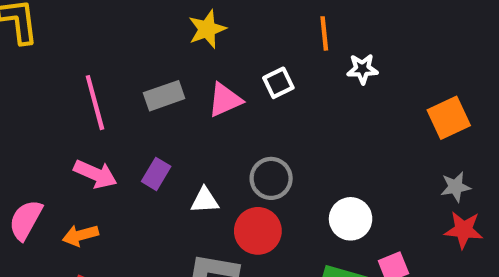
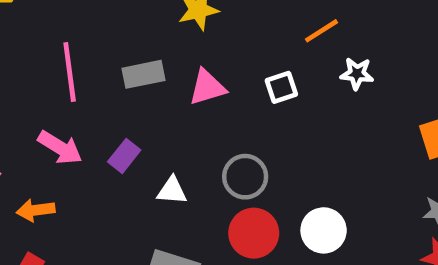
orange line: (324, 33) -> (322, 31), turned 56
white square: (278, 83) -> (281, 87), moved
red circle: (258, 231) -> (254, 233), moved

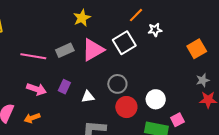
pink line: (70, 72) -> (33, 56), turned -60
pink triangle: (207, 87) -> (93, 50), size x1.4
white square: (281, 87) -> (124, 43), size x1.6

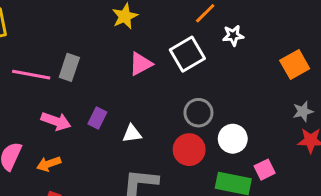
gray rectangle: (65, 50) -> (69, 67), moved, turned -48
pink triangle: (93, 50) -> (141, 64), size x0.7
pink line: (33, 56) -> (31, 75), moved
gray circle: (117, 84) -> (198, 113), moved

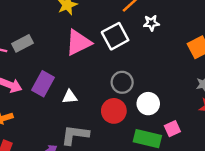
pink triangle: (141, 64) -> (78, 43), size x1.4
gray rectangle: (69, 67) -> (22, 43), turned 42
purple rectangle: (97, 118) -> (43, 84), size x1.5

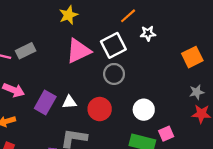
gray circle: (122, 82) -> (114, 74), moved
purple rectangle: (43, 84) -> (45, 102), moved
red circle: (114, 111) -> (100, 109), moved

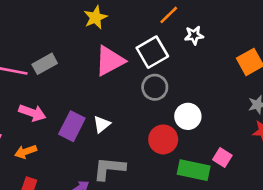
white triangle: (69, 102) -> (102, 124), turned -32
red circle: (100, 109) -> (163, 139), moved
white circle: (144, 110) -> (188, 116), moved
pink square: (166, 134) -> (222, 158), turned -32

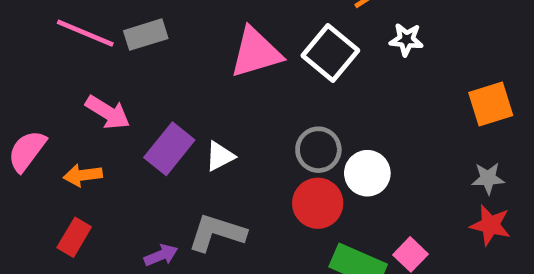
white square: (152, 52) -> (330, 53), turned -32
gray circle: (155, 87) -> (318, 150), moved

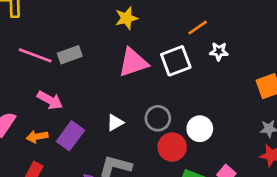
white square: (330, 53) -> (176, 61), turned 32
purple rectangle: (169, 149) -> (70, 136), moved
gray circle: (318, 150) -> (158, 118), moved

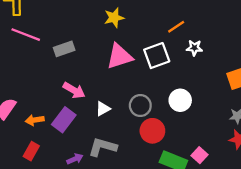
pink line: (35, 55) -> (26, 35), moved
pink arrow: (50, 100) -> (74, 90), moved
white circle: (200, 129) -> (180, 100), moved

